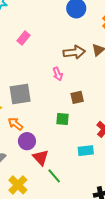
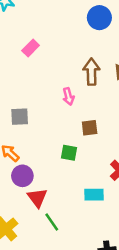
brown arrow: (74, 52) -> (91, 72), turned -90
gray square: (20, 94) -> (20, 117), size x0.7

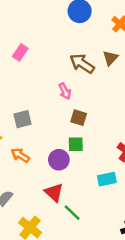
brown arrow: (91, 72) -> (82, 64), turned -45
brown square: (90, 128) -> (79, 118), moved, turned 35
purple circle: (22, 176) -> (59, 160), moved

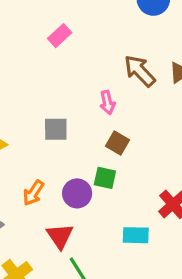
gray square: (23, 119) -> (56, 129), moved
orange arrow: (20, 155) -> (33, 193), moved, turned -102

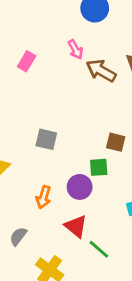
pink arrow: (107, 103) -> (75, 49), moved
gray square: (56, 129) -> (46, 139), turned 30
brown square: (118, 143) -> (116, 142), moved

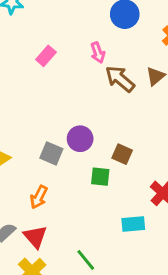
gray square: (46, 139) -> (51, 153), moved
purple circle: (80, 187) -> (80, 139), moved
red triangle: (76, 226) -> (35, 237), moved

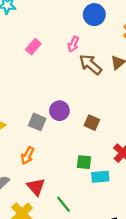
pink arrow: (98, 53) -> (73, 44), turned 42
green square: (100, 177) -> (84, 162), moved
red triangle: (35, 237) -> (36, 187), moved

